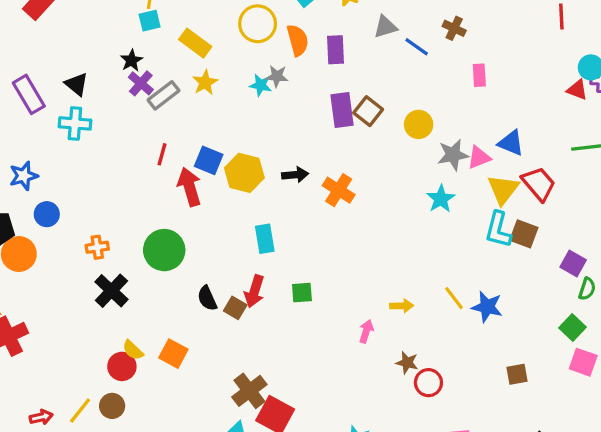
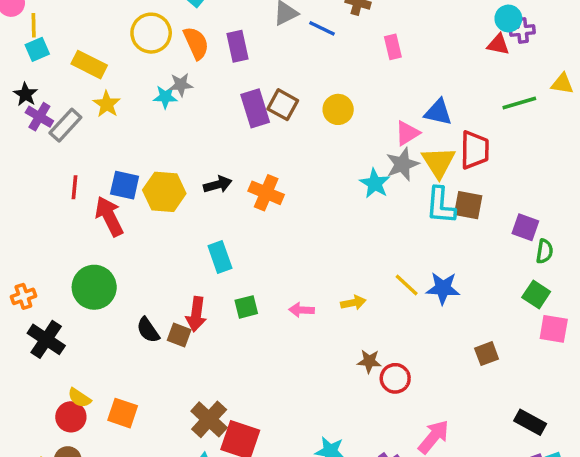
gray star: (453, 155) -> (402, 164), moved
red trapezoid: (539, 184) -> (475, 150), turned 51
cyan rectangle: (265, 239) -> (220, 257), moved
pink arrow: (366, 331) -> (301, 310), moved, turned -95
orange square: (173, 354) -> (123, 413), moved

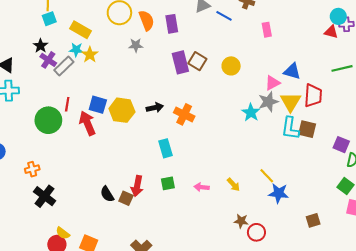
cyan star: (165, 97) -> (76, 50), moved
cyan rectangle: (220, 257) -> (165, 148), moved
green circle: (94, 287) -> (48, 120), moved
blue star: (443, 288) -> (279, 193), moved
yellow arrow: (353, 303) -> (233, 185), turned 56

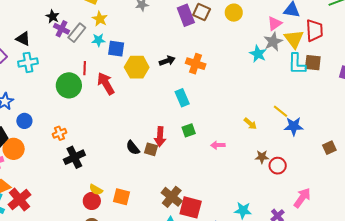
cyan star: (76, 50) -> (98, 40), moved
blue square: (98, 105) -> (116, 49), moved
pink arrow: (202, 187) -> (218, 145), moved
black cross: (45, 196) -> (74, 157), turned 35

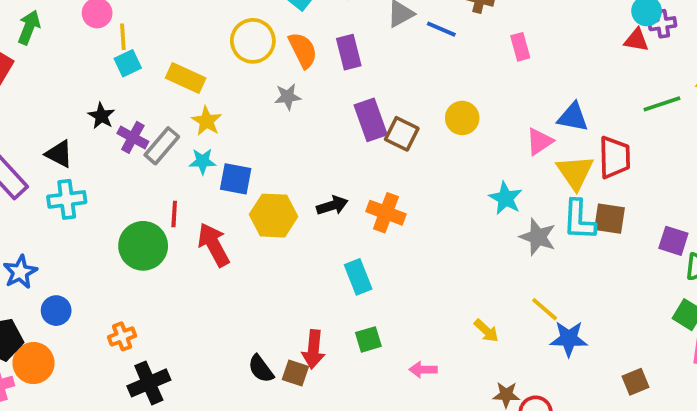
brown square: (202, 12) -> (402, 134), moved
black star: (53, 16) -> (101, 116), moved
gray star: (273, 42) -> (538, 237), moved, turned -30

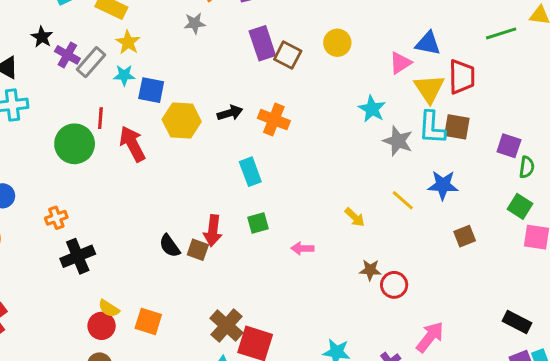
blue star: (569, 339) -> (443, 185), moved
brown square: (635, 382) -> (465, 236), moved

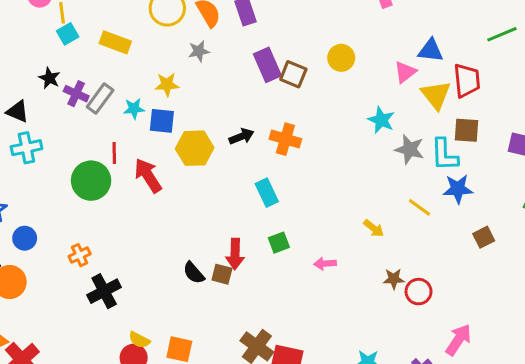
yellow star: (128, 42) -> (167, 85), moved, turned -30
cyan L-shape: (432, 128) -> (444, 155), moved

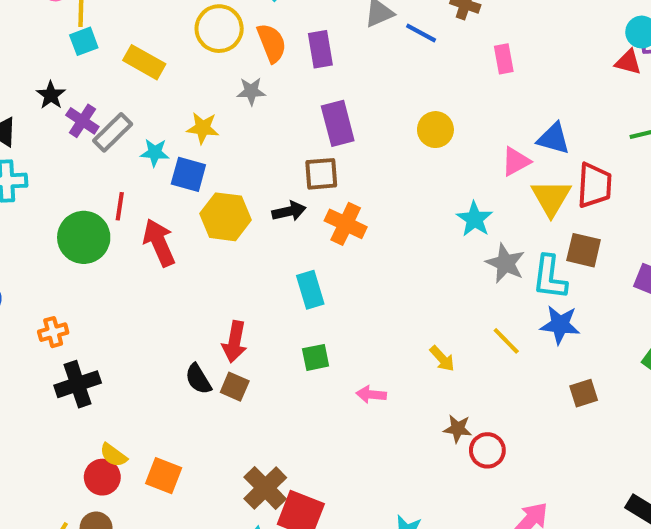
brown square: (293, 74) -> (321, 174), moved, turned -36
red arrow: (235, 254) -> (235, 342), moved

